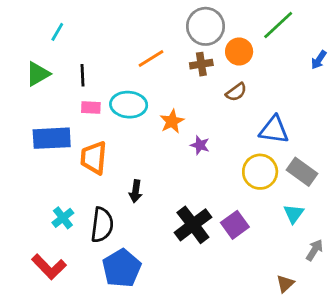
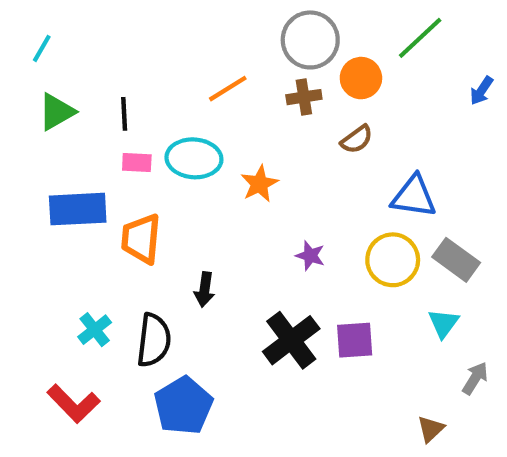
cyan line: (57, 32) -> (42, 48), moved
purple star: (200, 145) -> (310, 256), moved
purple square: (235, 225) -> (355, 340), turned 32

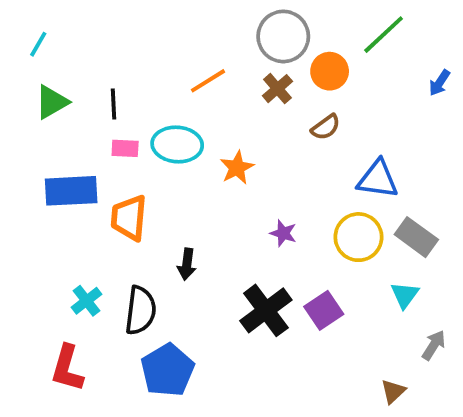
brown cross: (304, 97) -> (277, 89), turned -32
purple square: (355, 340) -> (324, 310), turned -30
red L-shape: (73, 404) -> (67, 368), turned 60

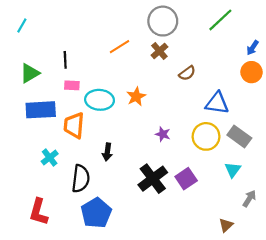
orange circle: (330, 71) -> (252, 72), moved
green triangle: (52, 102) -> (30, 73), moved
cyan ellipse: (177, 144) -> (100, 100), moved
cyan cross: (86, 301) -> (50, 158), moved

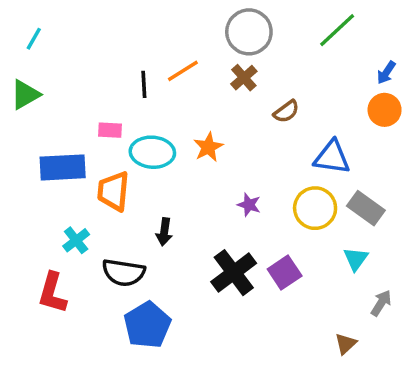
black line: (65, 60) -> (144, 84), moved
green triangle: (30, 73) -> (25, 95), moved
black semicircle: (81, 179) -> (124, 273), turned 92
red L-shape: (39, 212) -> (52, 293), moved

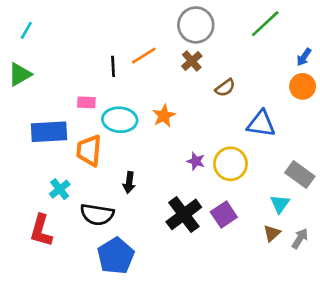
yellow circle: (315, 208) -> (231, 164), moved
gray rectangle: (366, 208) -> (300, 174), moved
brown triangle: (346, 344) -> (272, 233), moved

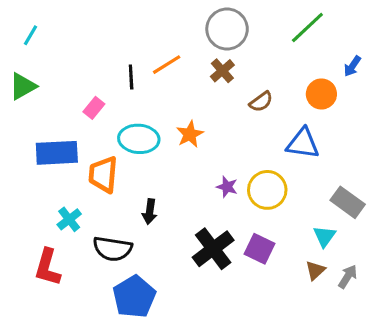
orange circle: (303, 86) -> (321, 94), moved
pink rectangle: (86, 102) -> (94, 108), moved, turned -54
purple square: (224, 214) -> (260, 249), turned -30

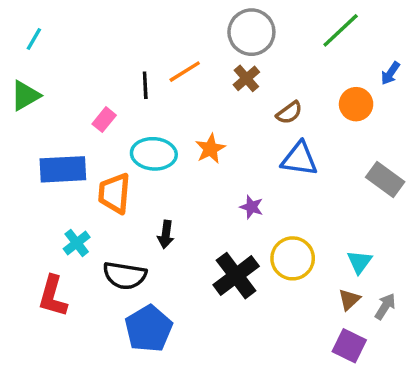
blue triangle: (303, 144) -> (299, 159), moved
yellow circle: (267, 190) -> (293, 258), moved
gray rectangle: (348, 202) -> (385, 180), moved
purple square: (260, 249) -> (349, 346), moved

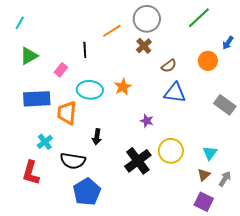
orange line: (185, 72) -> (112, 31), moved
green triangle: (25, 96) -> (29, 56), moved

